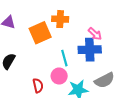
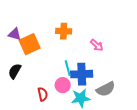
orange square: (40, 33) -> (30, 44), moved
blue cross: (90, 50) -> (82, 74), moved

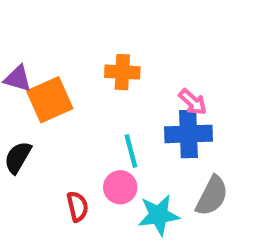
blue cross: (82, 74) -> (188, 134), moved
gray semicircle: (106, 89) -> (212, 196), turned -36

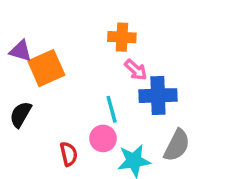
orange cross: (122, 72) -> (122, 37), moved
pink arrow: (193, 102) -> (136, 70), moved

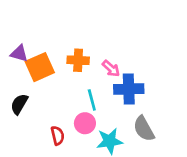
orange cross: (122, 37) -> (78, 60), moved
gray semicircle: (177, 145) -> (144, 129), turned 124

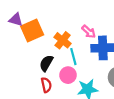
orange cross: (78, 60) -> (63, 40), moved, turned 35
black semicircle: (19, 104) -> (46, 63), moved

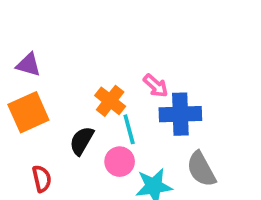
orange square: (32, 31) -> (28, 112), moved
red semicircle: (46, 85) -> (42, 179), moved

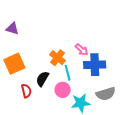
purple triangle: (28, 65) -> (12, 29), moved
gray semicircle: (201, 169) -> (106, 94), turned -78
red semicircle: (42, 179) -> (26, 91), moved

